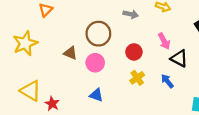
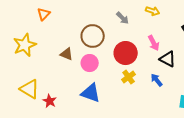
gray arrow: (131, 14) -> (123, 18), turned 32
red circle: (134, 52) -> (126, 53), size x1.5
blue triangle: (96, 95) -> (91, 93), size x1.5

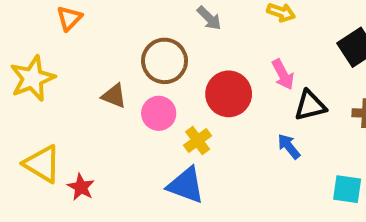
gray arrow: (123, 18) -> (209, 18), moved
black triangle: (168, 59) -> (310, 106), turned -42
yellow cross: (129, 77) -> (198, 141), moved
blue triangle: (91, 93) -> (186, 185), moved

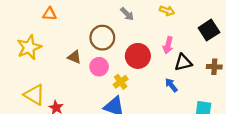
orange triangle: (69, 18) -> (50, 14), turned 48
pink arrow: (283, 74) -> (168, 45), turned 42

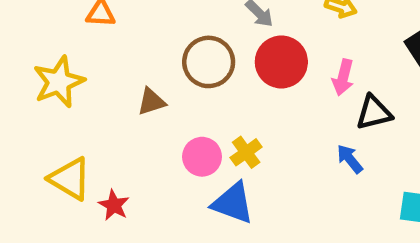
red circle: (138, 56) -> (281, 62), moved
brown triangle: (74, 57) -> (151, 102), turned -40
pink circle: (99, 67) -> (202, 157), moved

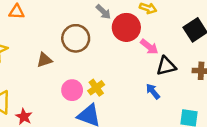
red circle: (281, 62) -> (126, 27), moved
pink arrow: (343, 77) -> (149, 47), turned -66

